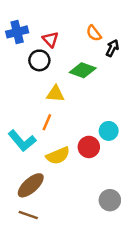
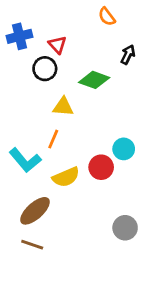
orange semicircle: (94, 33) -> (107, 17), moved

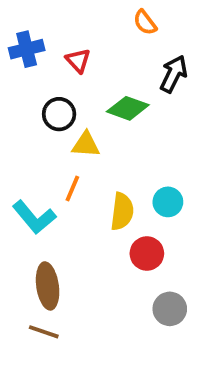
black arrow: (128, 55) -> (174, 74), size x1.4
black circle: (45, 69) -> (59, 114), moved
red circle: (101, 167) -> (147, 253), moved
yellow semicircle: (66, 177) -> (122, 211), moved, turned -60
brown ellipse: (35, 211) -> (48, 286), turned -56

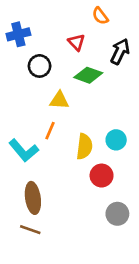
red triangle: (78, 61) -> (76, 42), moved
black circle: (59, 114) -> (40, 66), moved

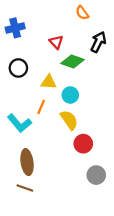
red triangle: (76, 42) -> (56, 42), moved
black circle: (40, 66) -> (18, 68), moved
cyan circle: (116, 140) -> (70, 95), moved
yellow semicircle: (84, 146) -> (69, 120), turned -42

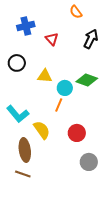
blue cross: (15, 28) -> (26, 26), moved
green diamond: (72, 61) -> (87, 80), moved
orange line: (41, 107) -> (59, 105), moved
yellow semicircle: (69, 120) -> (42, 130), moved

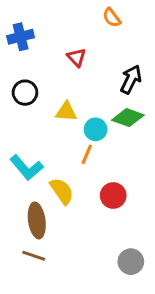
blue cross: (26, 26) -> (21, 37), moved
black arrow: (91, 39) -> (131, 79), moved
gray circle: (89, 162) -> (131, 262), moved

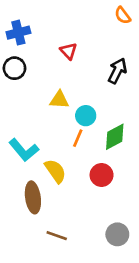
orange semicircle: (112, 18) -> (123, 15), moved
black circle: (25, 93) -> (14, 68), moved
green diamond: (128, 118) -> (115, 137), moved, turned -48
brown line: (34, 256) -> (57, 236), moved

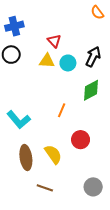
yellow triangle: (59, 100) -> (47, 61), moved
cyan circle: (86, 116) -> (68, 63), moved
green diamond: (115, 137) -> (91, 90), moved
yellow semicircle: (55, 171) -> (53, 154), moved

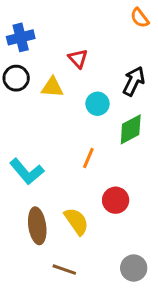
yellow triangle: (47, 61) -> (52, 87), moved
cyan circle: (68, 63) -> (98, 104), moved

